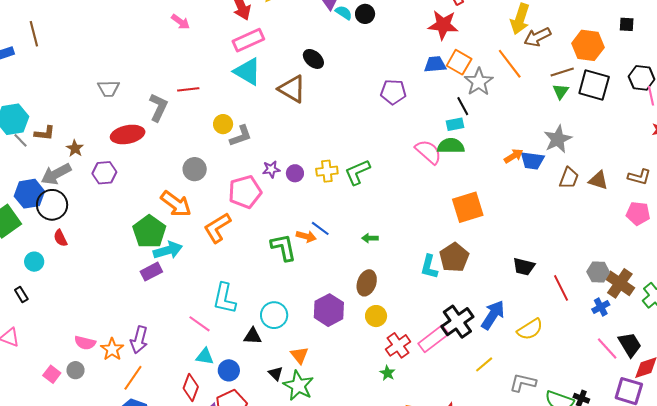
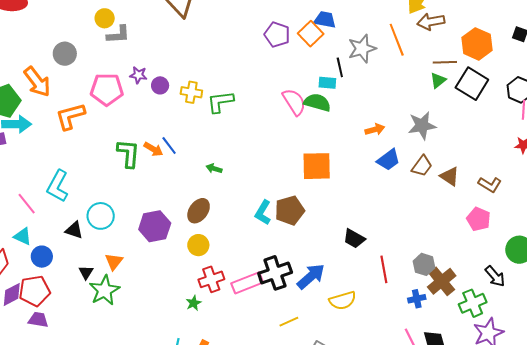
orange square: (459, 62) -> (311, 34), moved
blue trapezoid: (532, 161) -> (388, 160), moved, turned -60

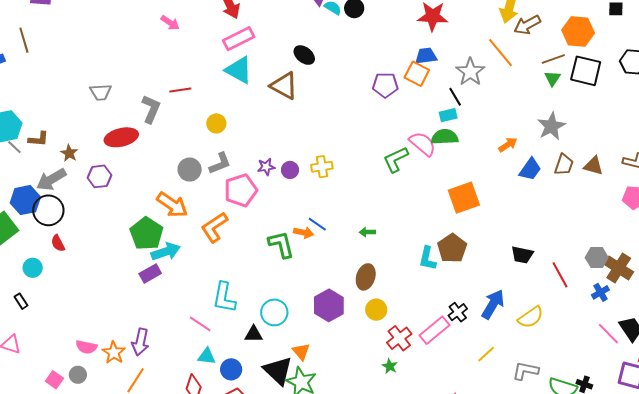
gray L-shape: (118, 35) -> (220, 163), moved
green L-shape: (220, 102) -> (396, 159), moved
black triangle: (86, 272) -> (278, 371), size x2.0
black cross: (275, 273) -> (458, 312), size x0.6

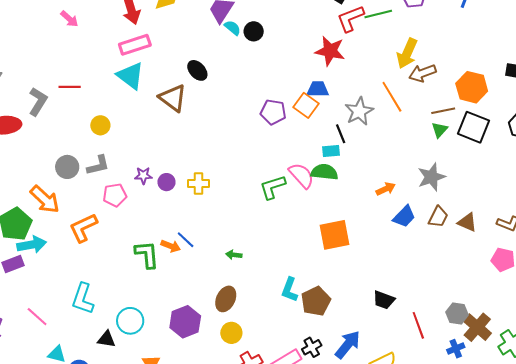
pink pentagon: (241, 190) -> (115, 195), size x0.7
brown pentagon: (452, 248) -> (316, 301), moved
pink line: (200, 324) -> (37, 317), moved

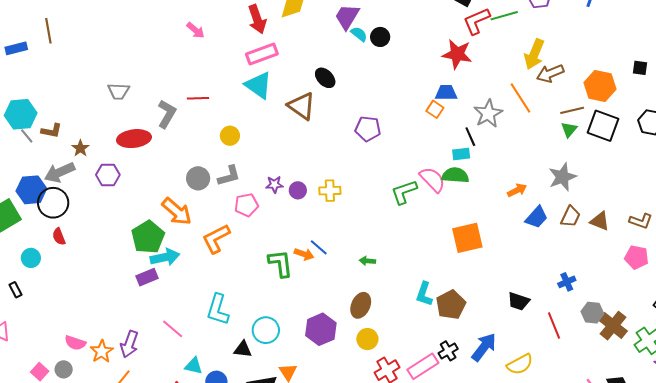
orange square: (306, 105) -> (435, 109), size x0.7
purple pentagon: (273, 112) -> (368, 129), moved
blue cross: (456, 349) -> (567, 282), moved

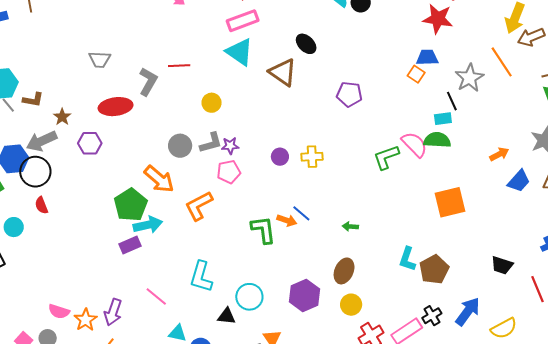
purple star: (274, 185) -> (230, 146), moved

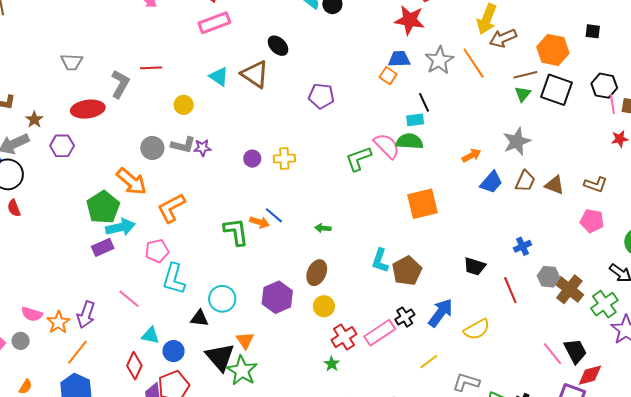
cyan triangle: (239, 52) -> (219, 77), moved, size x0.7
gray star: (469, 78) -> (439, 60), moved
gray L-shape: (211, 143) -> (183, 145), turned 30
pink pentagon: (229, 172) -> (157, 251), moved

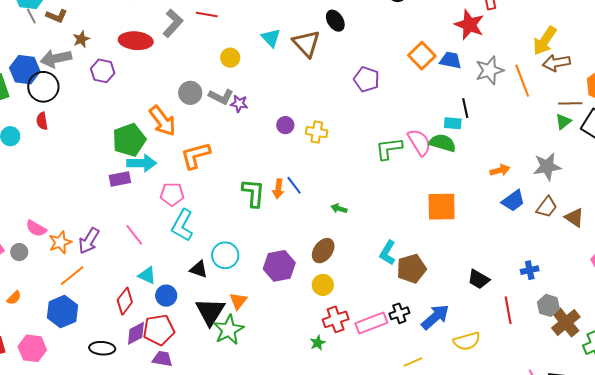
orange square: (388, 76) -> (422, 56), moved, size x1.5
orange arrow: (259, 222) -> (278, 189), turned 66

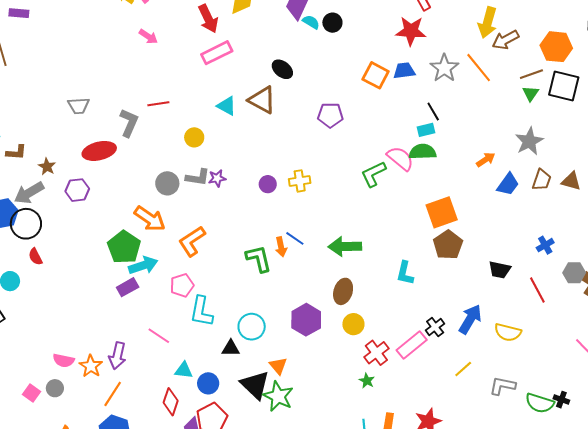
green arrow: (339, 209) -> (345, 247), size x2.0
brown pentagon: (411, 269) -> (448, 245), moved
yellow semicircle: (467, 341) -> (508, 332), turned 48

